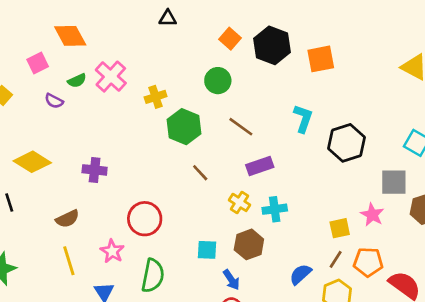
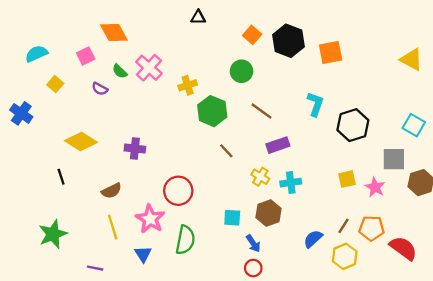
green semicircle: (77, 81) -> (120, 71), turned 70
yellow square: (340, 228) -> (347, 179), moved
pink star: (112, 251) -> (150, 219), size x1.4

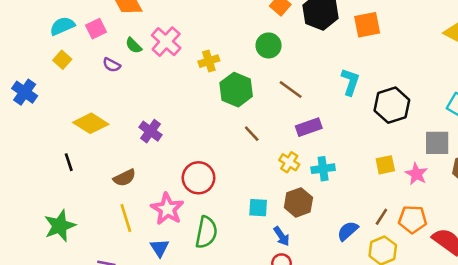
cyan semicircle: (36, 54) -> (62, 26), moved
purple cross: (135, 149) -> (150, 131), turned 30

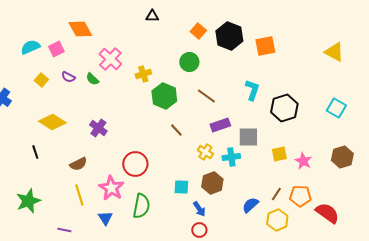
green semicircle: (134, 45) -> (92, 79), moved
yellow square: (62, 60) -> (41, 80), moved
gray square: (437, 143) -> (248, 137), moved

